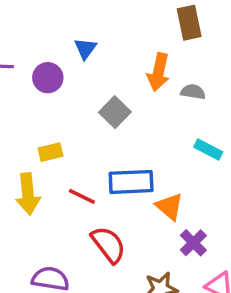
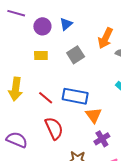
blue triangle: (85, 49) -> (66, 24), moved
yellow rectangle: (50, 152) -> (41, 56), moved

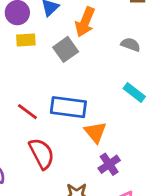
orange arrow: (105, 38) -> (85, 22), moved
yellow rectangle: (41, 56) -> (26, 40), moved

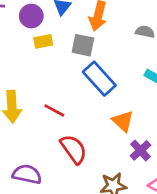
gray square: (66, 49) -> (83, 45), turned -35
blue rectangle: (68, 107) -> (99, 79), moved, turned 48

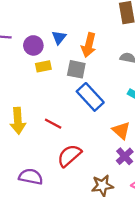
orange triangle: (123, 121) -> (121, 130), moved
red semicircle: (74, 149) -> (69, 156), turned -95

